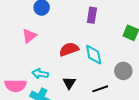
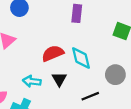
cyan arrow: (40, 74) -> (32, 81), moved
black triangle: (69, 83) -> (59, 79), moved

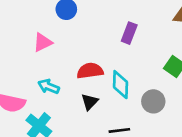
gray circle: (115, 75) -> (153, 101), moved
cyan arrow: (32, 81) -> (49, 87), moved

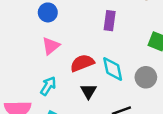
pink triangle: (43, 42) -> (51, 46), moved
cyan arrow: (49, 87) -> (48, 86), turned 114

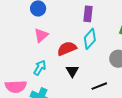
cyan diamond: (113, 69) -> (90, 39), moved, turned 55

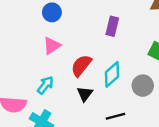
cyan diamond: (90, 39) -> (112, 74), moved
red semicircle: (67, 48) -> (81, 66), turned -36

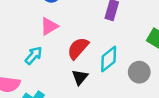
cyan arrow: (45, 85) -> (34, 55), moved

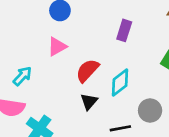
cyan arrow: (34, 55) -> (22, 76), moved
gray circle: (139, 72) -> (150, 110), moved

